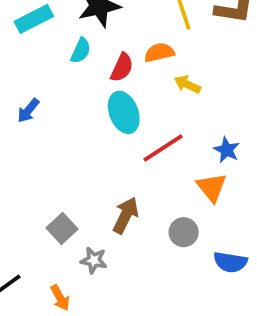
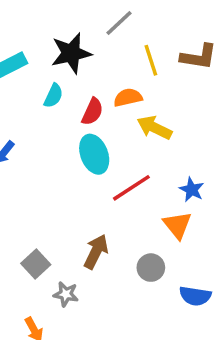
yellow arrow: (187, 84) -> (154, 128), size x1.4

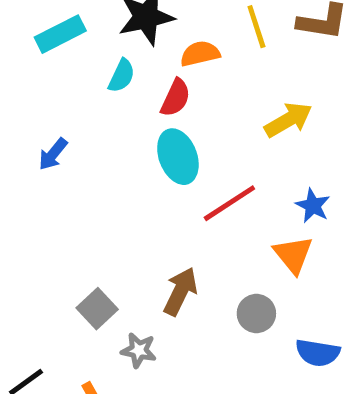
orange semicircle: (128, 97) -> (200, 54), moved
yellow arrow: (154, 128) -> (288, 120), moved, turned 124

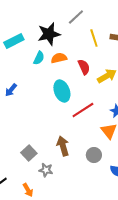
orange semicircle: (200, 54) -> (59, 58), moved
red semicircle: (176, 98) -> (84, 67), moved, turned -49
brown arrow: (180, 291) -> (63, 146), turned -42

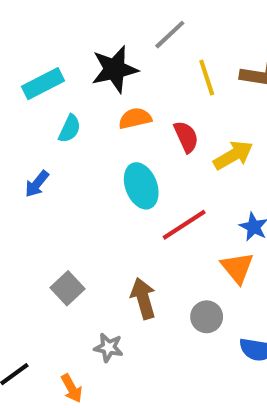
cyan semicircle: (39, 58) -> (70, 129), moved
gray square: (29, 153) -> (68, 288), moved

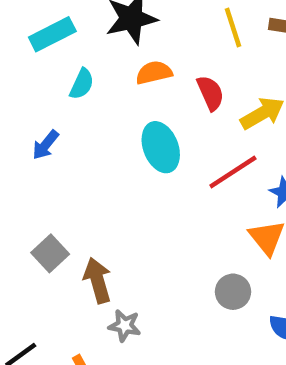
red line: (184, 225) -> (233, 172), moved
gray square: (68, 288) -> (50, 253), moved
brown arrow: (143, 298) -> (97, 280), moved

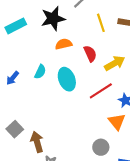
cyan semicircle: (82, 84) -> (40, 72), moved

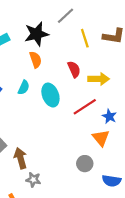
orange semicircle: (64, 44) -> (35, 60), moved, turned 84
yellow arrow: (115, 63) -> (99, 79), turned 30

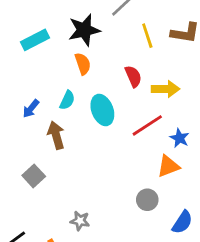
orange triangle: (101, 138) -> (168, 166), turned 48
brown arrow: (20, 158) -> (56, 135), moved
blue semicircle: (112, 181) -> (182, 222), turned -66

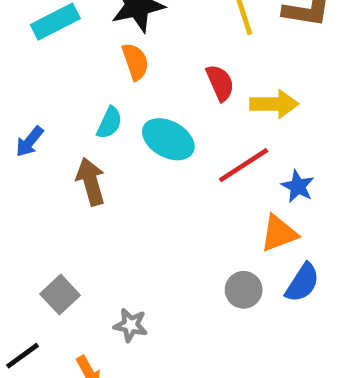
blue arrow: (31, 109) -> (29, 142), moved
cyan ellipse: (102, 110) -> (168, 139), turned -40
gray square: (34, 176) -> (60, 295), moved
blue semicircle: (182, 222) -> (302, 283), moved

